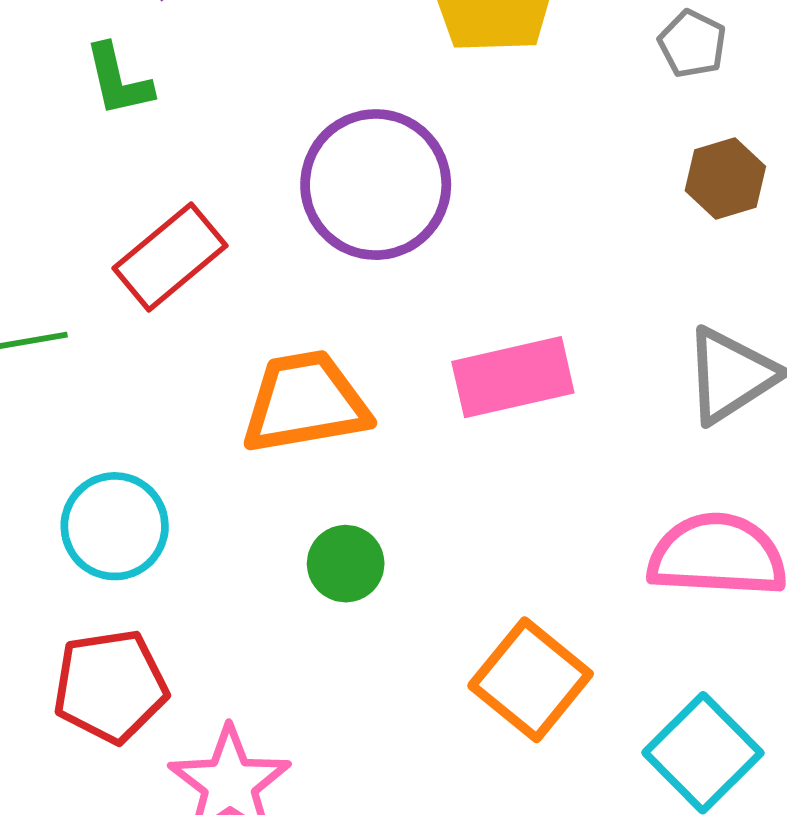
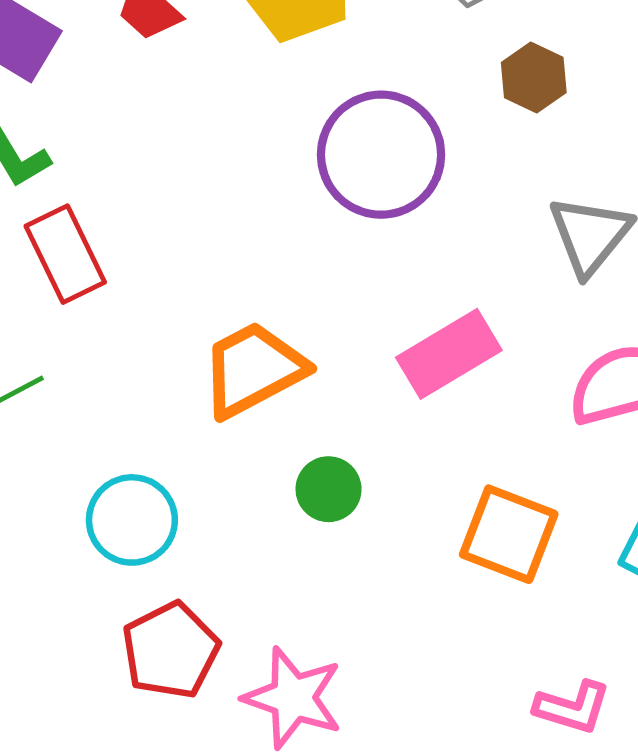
purple circle: (376, 185) -> (381, 155), moved
red rectangle: (170, 257) -> (65, 254), moved, turned -58
pink rectangle: (513, 377) -> (449, 354), moved

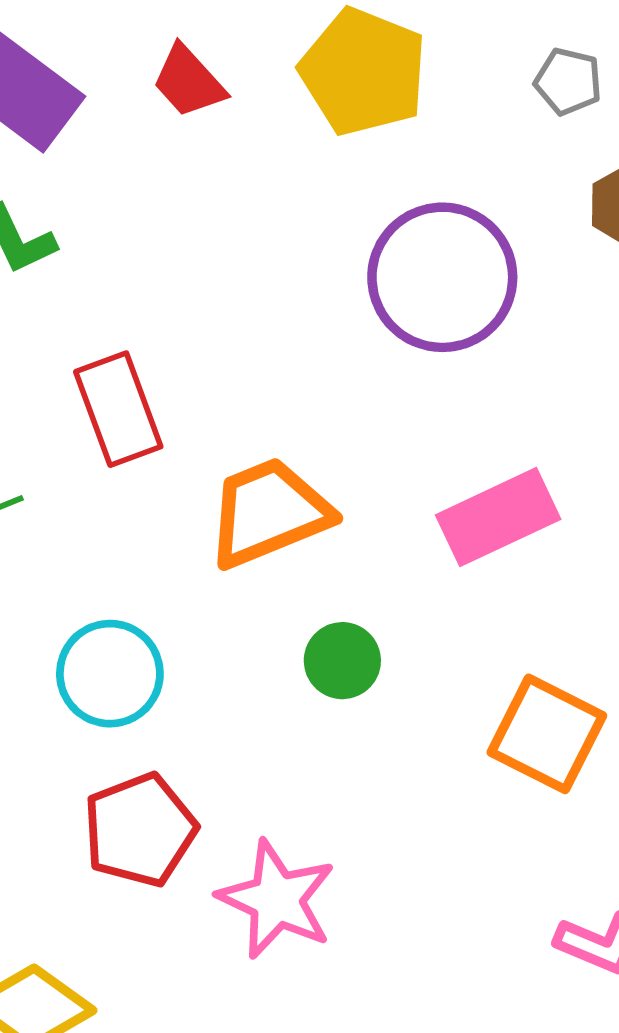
red rectangle: (65, 254) -> (118, 409), moved

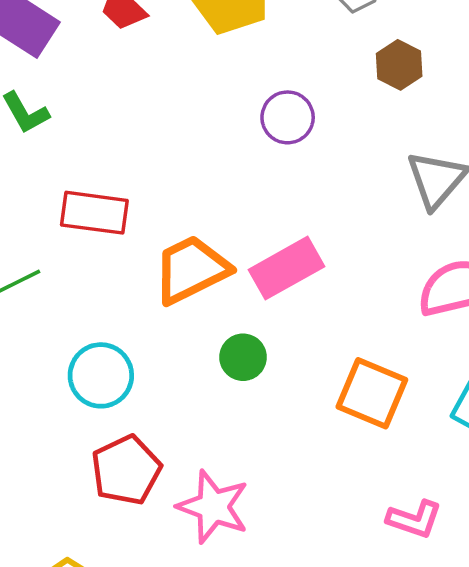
purple circle: (442, 277) -> (288, 117), size x0.6
red rectangle: (118, 409) -> (94, 213), turned -58
pink rectangle: (498, 517) -> (287, 268), moved

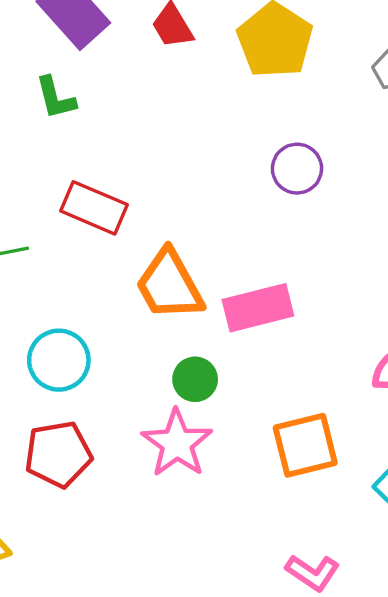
orange trapezoid: (191, 269) -> (169, 285), turned -108
orange square: (372, 393) -> (305, 445), turned 38
pink star: (213, 507) -> (177, 443), moved

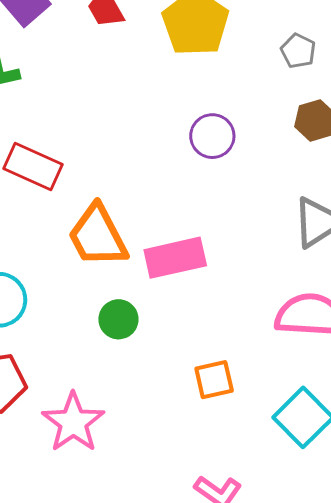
pink star: (177, 443) -> (73, 422), moved
orange square: (305, 445) -> (214, 380), size x0.7

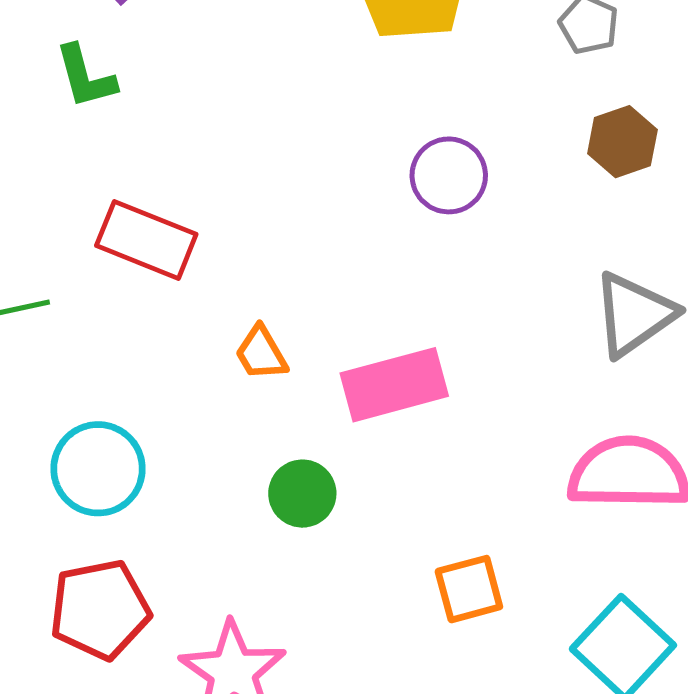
orange trapezoid: (98, 236) -> (261, 353), size x0.5

